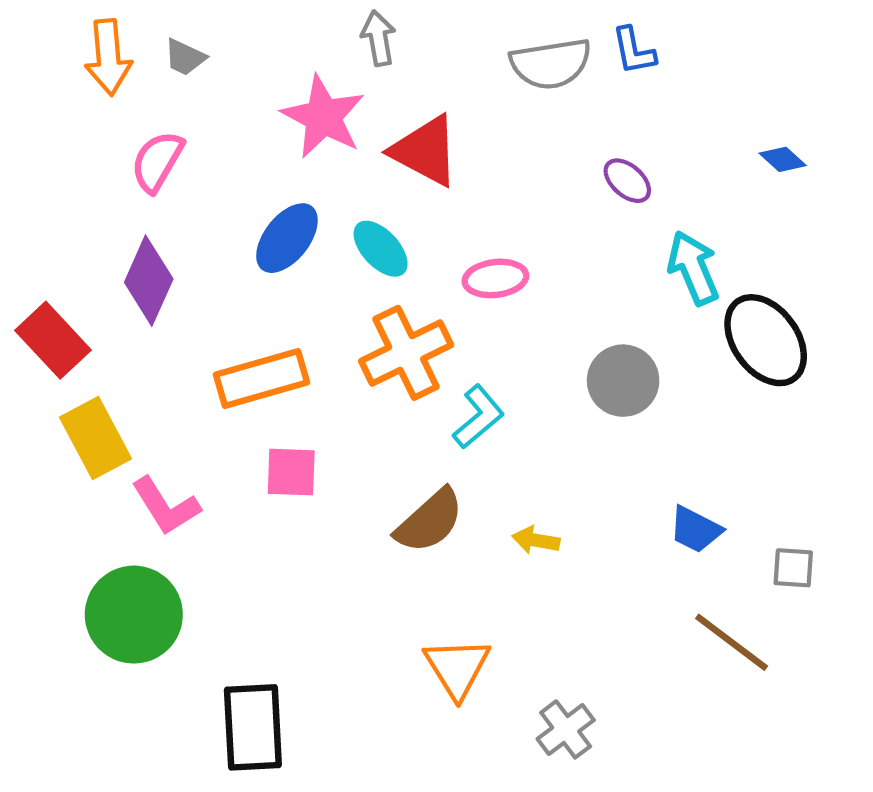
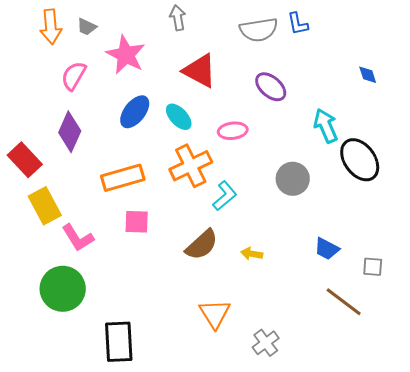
pink star: (323, 117) -> (126, 55), moved
blue diamond: (783, 159) -> (368, 75), turned 30
purple ellipse: (627, 181) -> (271, 87), moved, size x1.4

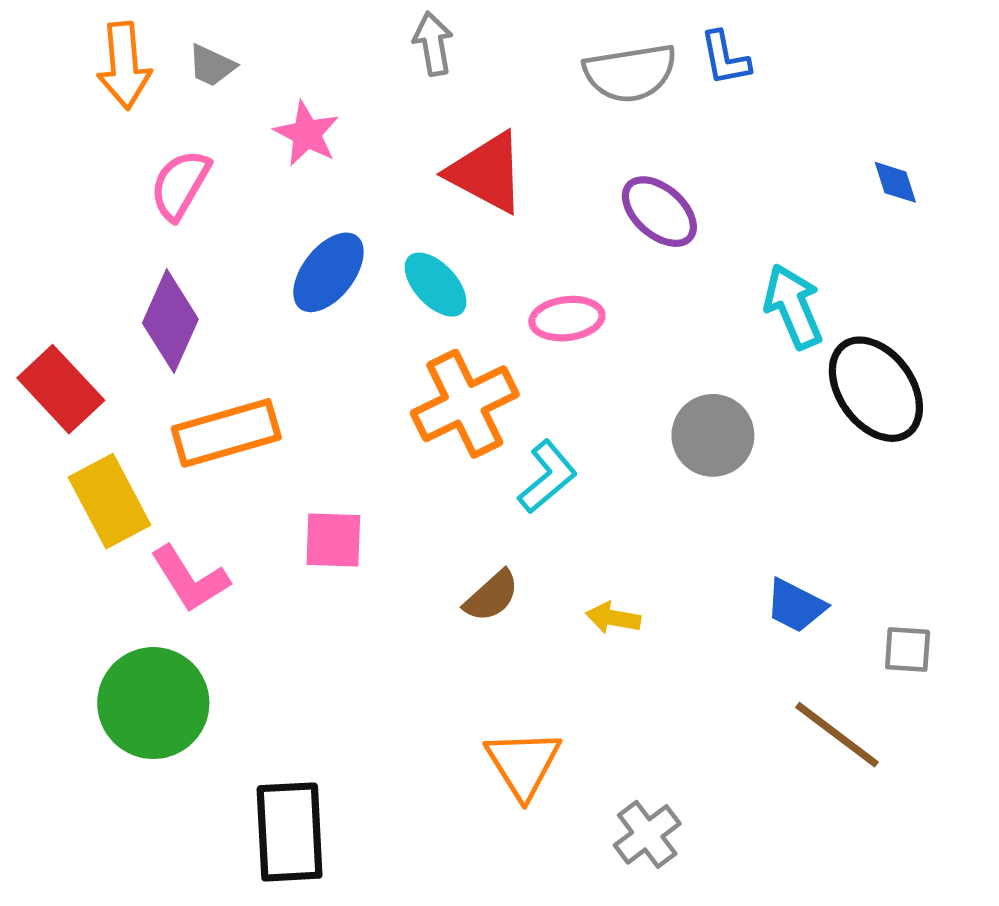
pink star: (126, 55) -> (307, 134), size x0.7
orange rectangle: (123, 178) -> (226, 433), moved
brown semicircle: (202, 245) -> (491, 596), size x0.7

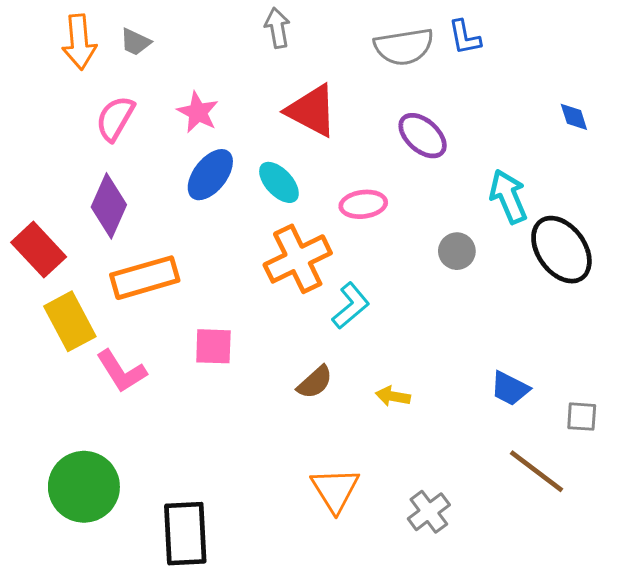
pink star: (307, 134) -> (198, 112), moved
gray circle: (713, 435) -> (457, 251), moved, size x0.7
green circle: (153, 703) -> (84, 487), moved
gray cross: (647, 834) -> (429, 512), moved

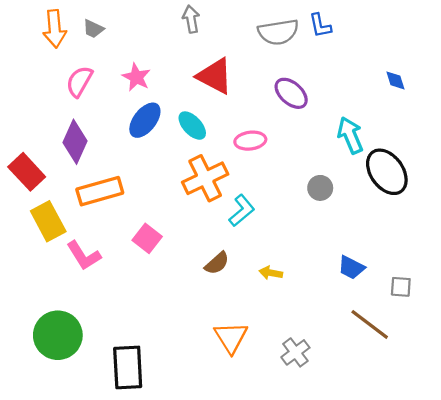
gray circle: (457, 251) -> (320, 188), moved
pink square: (213, 346) -> (147, 238), turned 36

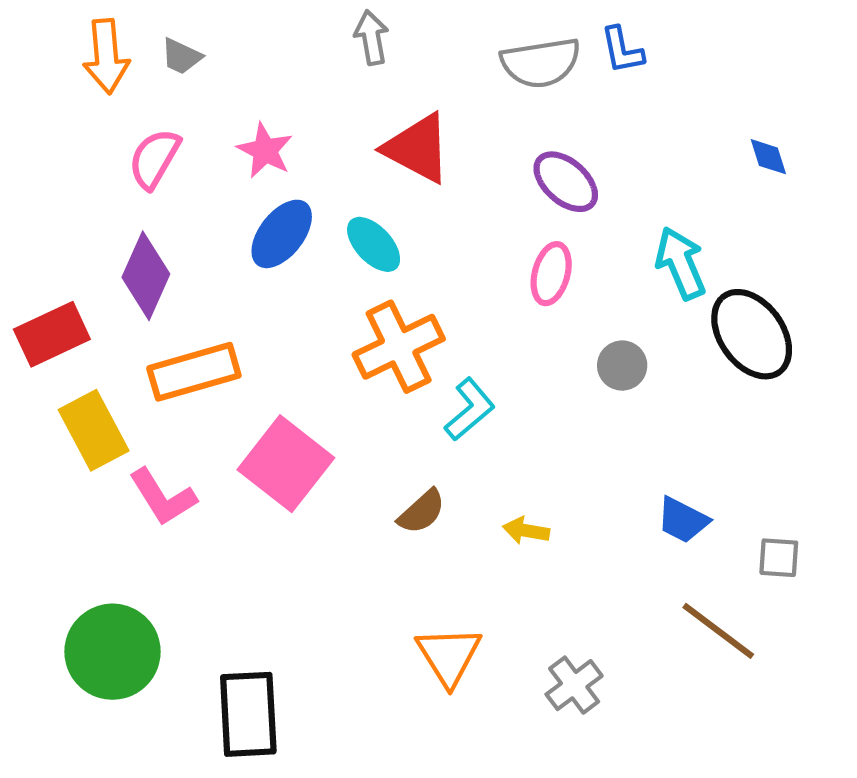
pink ellipse: (250, 141) -> (551, 274), moved, turned -68
red rectangle: (27, 172) -> (52, 334), turned -72
pink square: (147, 238) -> (286, 464), size x1.6

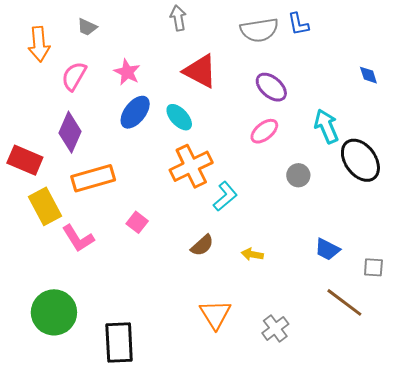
orange arrow: (106, 56) -> (39, 44), moved
pink ellipse: (551, 274) -> (264, 131), turned 36
red rectangle: (52, 334) -> (25, 160), turned 48
pink square: (286, 464) -> (137, 222), size x0.5

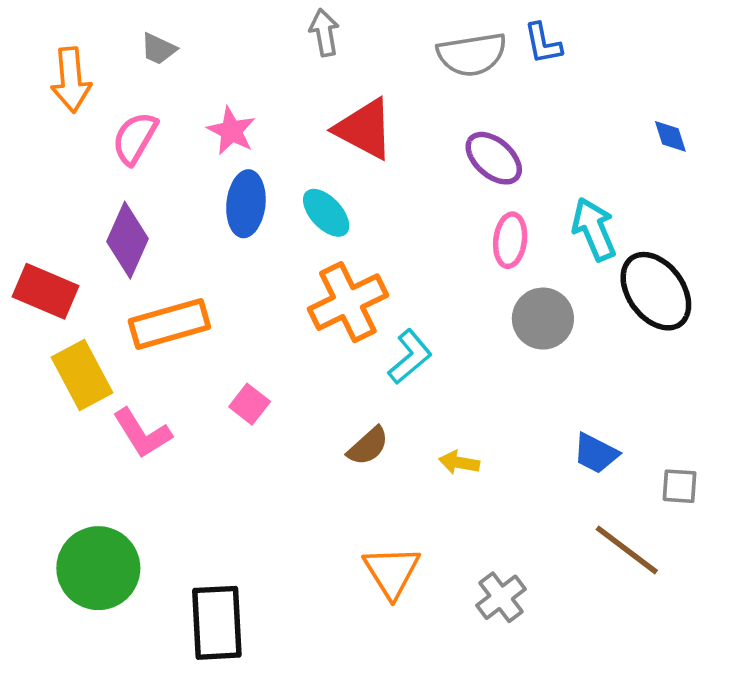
blue ellipse: (135, 112) -> (246, 204), turned -32
pink ellipse: (264, 131) -> (510, 240), moved, turned -44
gray circle: (298, 175) -> (543, 319), size x1.4

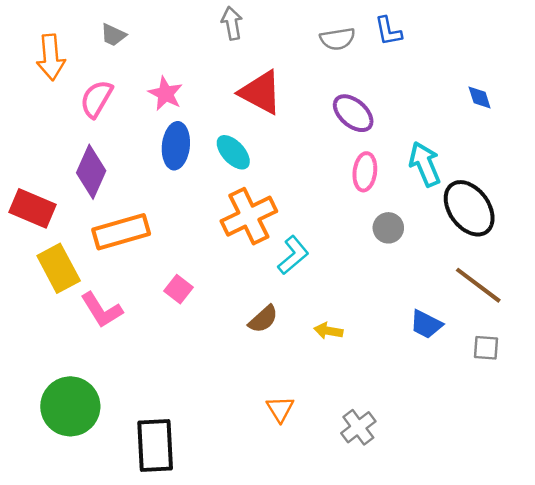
gray semicircle: (472, 54) -> (337, 39), size x0.7
gray circle: (543, 319) -> (388, 228), size x0.7
brown line: (627, 550) -> (478, 285), moved
orange triangle: (392, 572) -> (280, 409), size x0.7

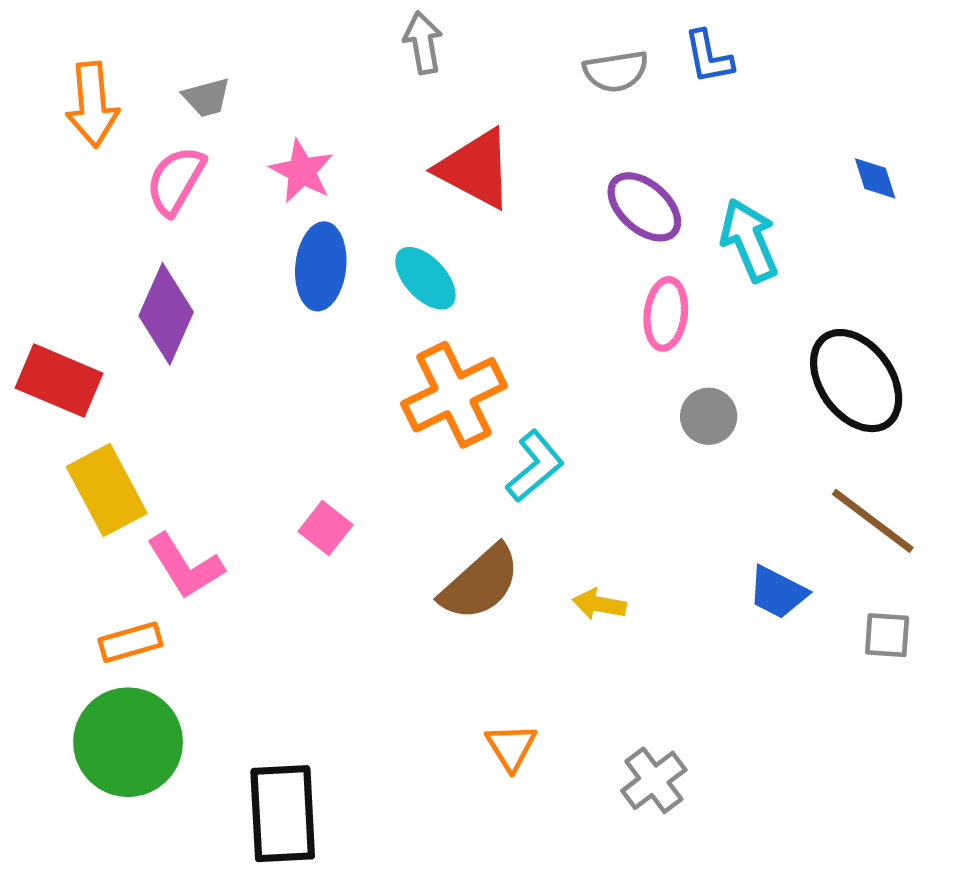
gray trapezoid: (113, 35) -> (207, 97), moved, turned -40
cyan arrow: (425, 164) -> (749, 240), moved
orange rectangle: (121, 232) -> (130, 642), moved, size x0.6
brown semicircle: (263, 319) -> (480, 583), size x1.5

